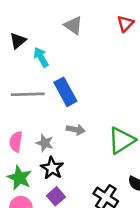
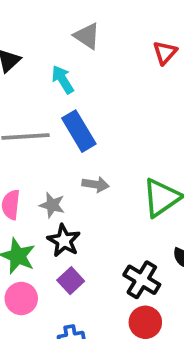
red triangle: (125, 24) -> (165, 53), moved
cyan arrow: (41, 57) -> (63, 79), moved

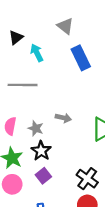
cyan arrow: (63, 79) -> (37, 53), moved
blue rectangle: (79, 131) -> (81, 58), moved

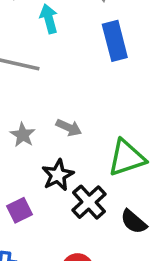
black star: (41, 151) -> (58, 175), moved
black cross: (87, 179) -> (89, 202), moved

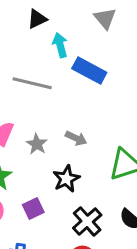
blue rectangle: (115, 41) -> (89, 70), moved, turned -48
black cross: (89, 202) -> (87, 221), moved

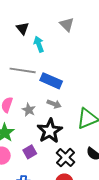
black triangle: (37, 19) -> (23, 28), turned -40
blue rectangle: (89, 70) -> (51, 81), moved
black star: (66, 179) -> (50, 131), size x1.4

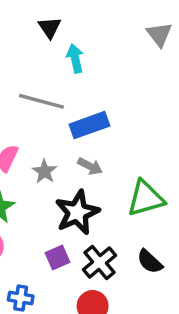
gray triangle: (67, 24) -> (159, 34), moved
blue rectangle: (51, 81) -> (89, 125), turned -50
purple square: (30, 152) -> (57, 257), moved

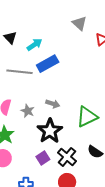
black triangle: (50, 28) -> (10, 38), moved
cyan arrow: (75, 58) -> (34, 45), turned 77
blue rectangle: (89, 125) -> (48, 64), moved

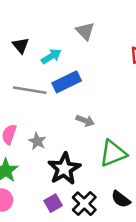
gray triangle: (80, 23) -> (85, 31), moved
gray arrow: (53, 104) -> (85, 121), moved

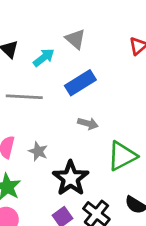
gray triangle: (85, 31) -> (75, 39), moved
blue rectangle: (67, 82) -> (80, 83), moved

